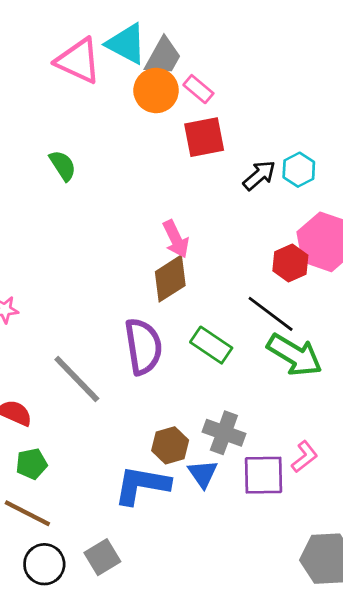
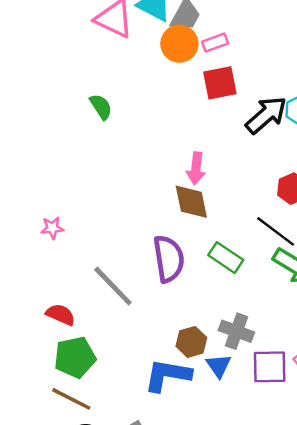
pink rectangle: (198, 89) -> (215, 43), turned -60
black arrow: (259, 175) -> (266, 115), size x1.5
pink arrow: (176, 239) -> (196, 168), turned 32
brown diamond: (170, 279) -> (191, 202), turned -69
green pentagon: (32, 464) -> (75, 357), size x1.6

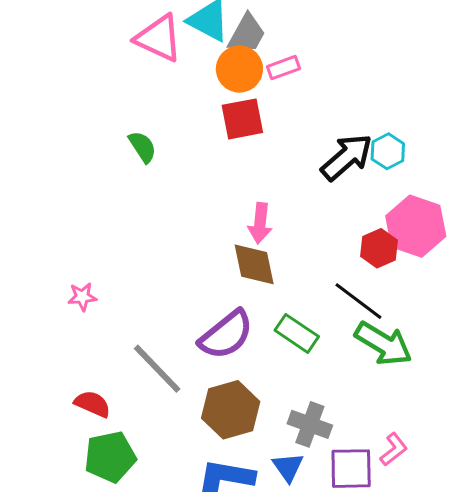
red square: (220, 83) -> (242, 119), moved
purple semicircle: (169, 259) -> (226, 335), turned 60
brown hexagon: (191, 342) -> (231, 410), moved, size x1.5

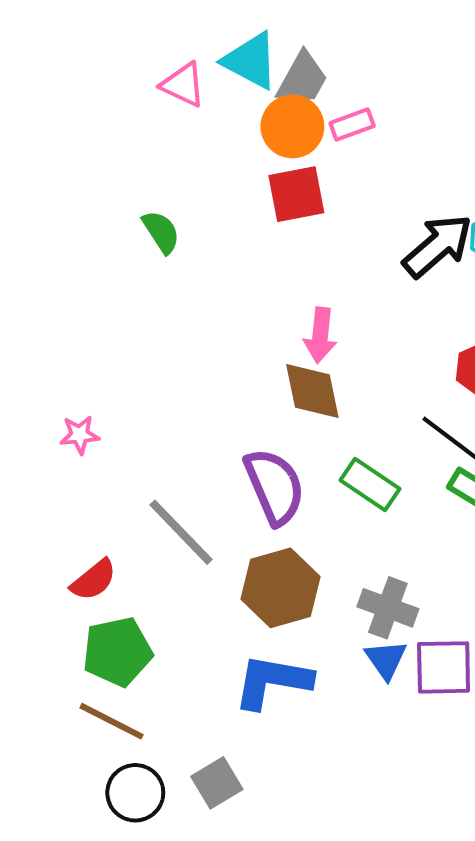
pink triangle: (159, 38) -> (183, 85), size x0.7
purple semicircle: (226, 335) -> (275, 486), turned -74
red semicircle: (93, 404) -> (94, 580), turned 117
blue triangle: (288, 467) -> (386, 660), moved

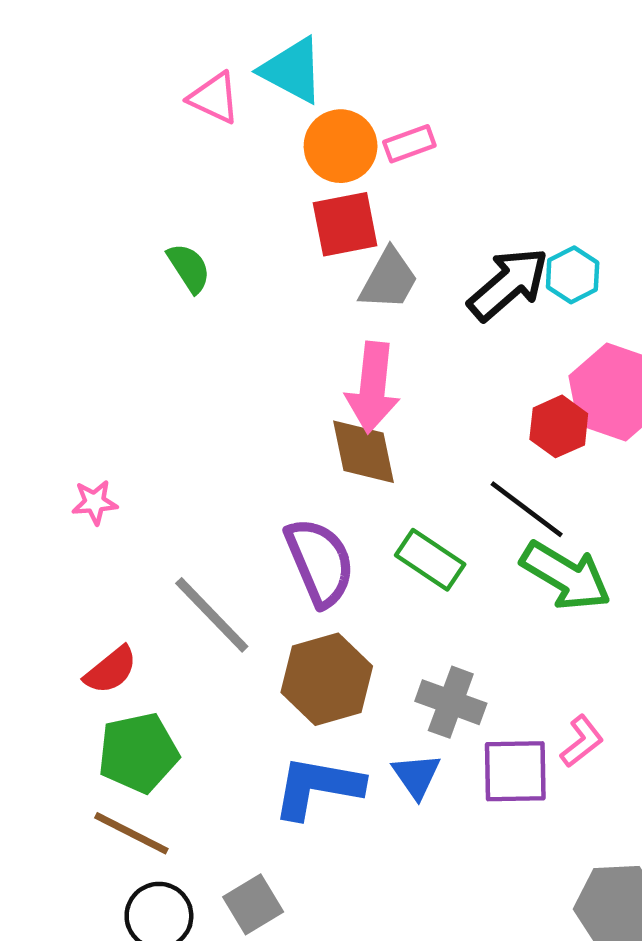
gray trapezoid: (302, 79) -> (389, 279), moved
pink arrow: (320, 335) -> (373, 387), size x1.4
blue triangle: (386, 660) -> (416, 776), moved

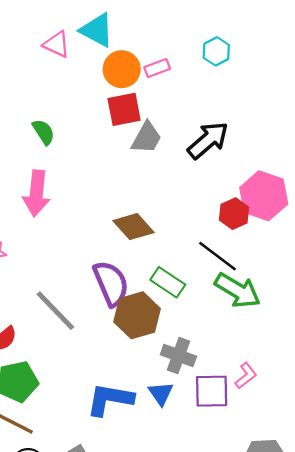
cyan hexagon: (573, 275) -> (216, 51), moved
pink arrow: (373, 387) -> (36, 193), moved
brown diamond: (363, 452) -> (133, 227), turned -30
brown hexagon: (327, 679) -> (137, 315), moved

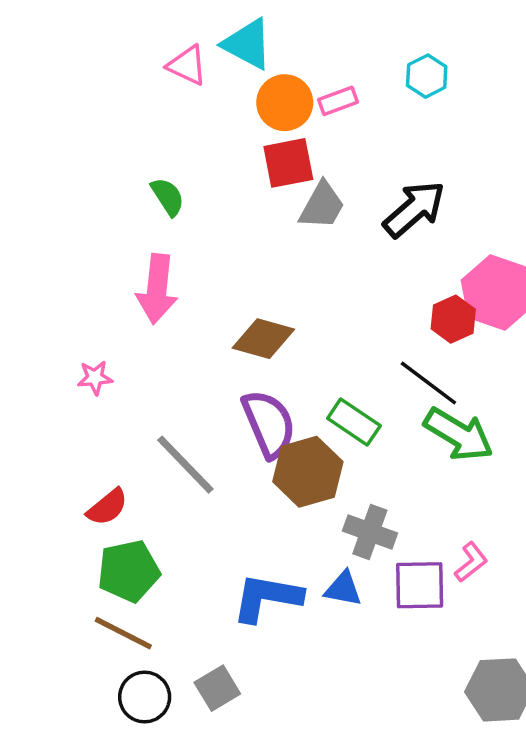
brown diamond: (133, 227) -> (263, 339), moved, turned -33
blue triangle: (161, 393) -> (343, 589), turned -44

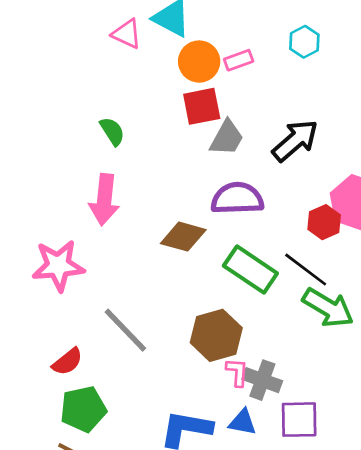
pink star: (95, 378) -> (58, 266), size x2.0
green rectangle: (354, 422) -> (250, 270), moved, size x1.4
purple semicircle: (269, 424) -> (237, 198), moved, turned -69
pink L-shape: (471, 562) -> (237, 372), moved, turned -48

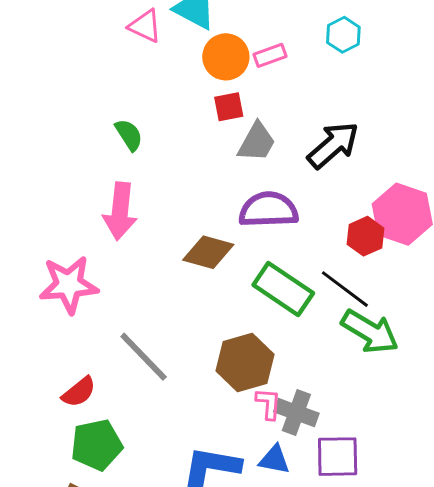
red square: (202, 106) -> (229, 107), size x0.7

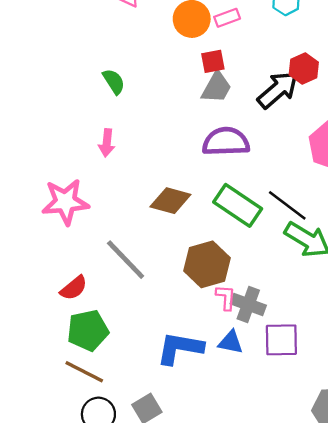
red square: (229, 107) -> (213, 61), moved
pink arrow: (120, 211) -> (107, 143), size x0.6
red hexagon: (365, 236) -> (304, 68), moved
brown diamond: (208, 252) -> (170, 201), moved

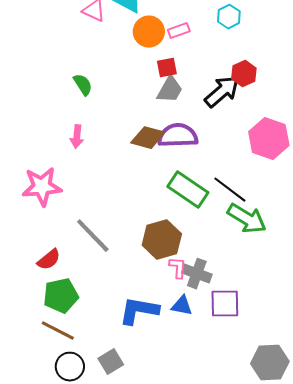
brown diamond: (170, 201) -> (148, 138), moved

